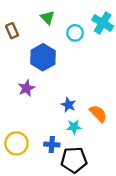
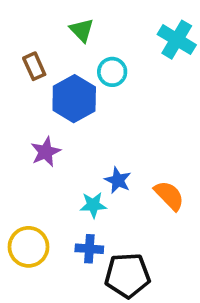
brown rectangle: (12, 31) -> (34, 66), moved
cyan circle: (75, 33) -> (112, 72), moved
cyan star: (74, 127) -> (93, 205), moved

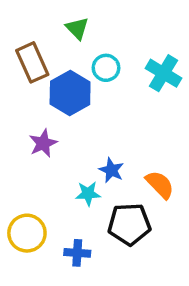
cyan cross: (177, 40) -> (163, 73), moved
brown rectangle: (34, 66) -> (32, 62), size x1.5
blue cross: (89, 249) -> (77, 253), moved
black pentagon: (127, 275) -> (129, 224), moved

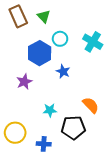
brown rectangle: (32, 62) -> (18, 16), moved
blue star: (111, 170) -> (63, 71), moved

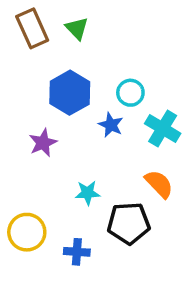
cyan circle: (60, 39) -> (130, 93), moved
cyan cross: (93, 42) -> (163, 128), moved

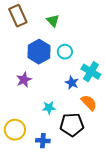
green triangle: (77, 28) -> (53, 21), moved
cyan circle: (130, 93) -> (65, 52), moved
blue star: (111, 125) -> (72, 83), moved

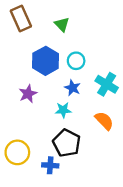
blue star: (72, 83) -> (73, 88), moved
cyan star: (49, 108) -> (63, 110), moved
black pentagon: (72, 125) -> (67, 143), moved, turned 30

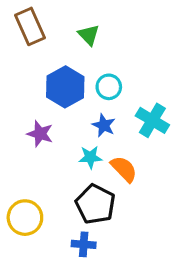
purple star: (28, 94) -> (40, 134), turned -30
orange semicircle: (104, 121) -> (124, 169), moved
blue cross: (50, 165) -> (84, 244), moved

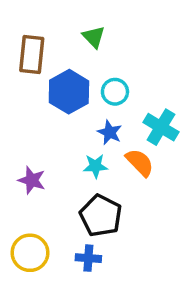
brown rectangle: (30, 26) -> (32, 55), moved, turned 30
purple star: (40, 134) -> (32, 180), moved
orange semicircle: (124, 169) -> (140, 163), moved
yellow circle: (25, 218) -> (30, 253), moved

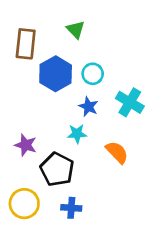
orange semicircle: (140, 163) -> (117, 152), moved
black pentagon: (101, 216) -> (57, 169), moved

